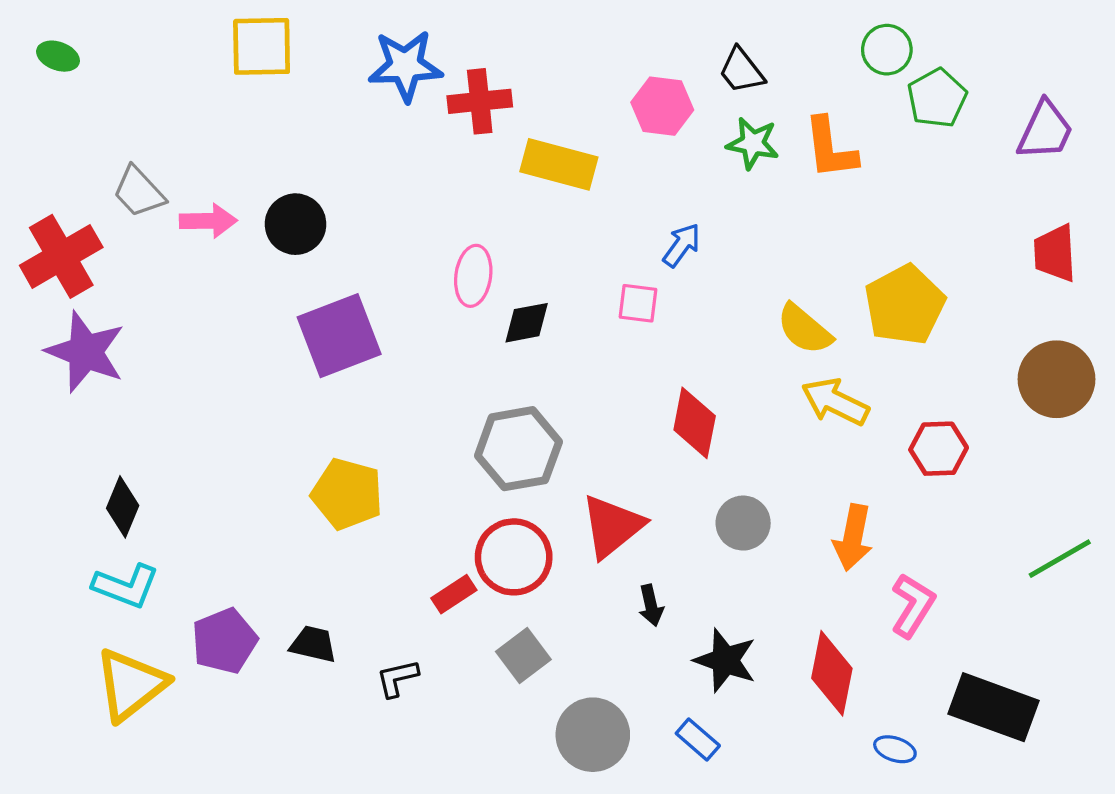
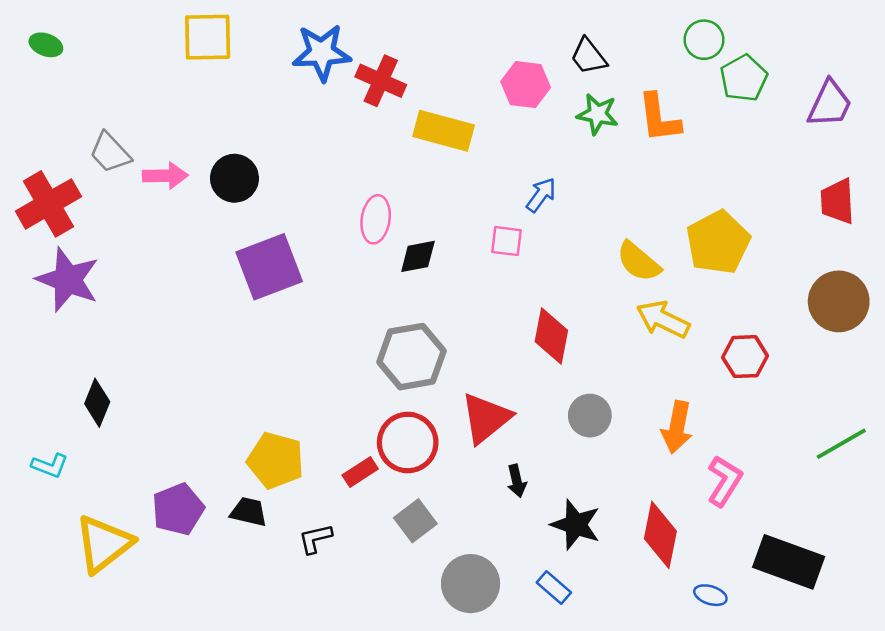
red cross: (480, 101) -> (381, 81), turned 30
yellow pentagon: (347, 494) -> (276, 460), moved
cyan L-shape: (126, 586) -> (50, 466), moved, size x0.7

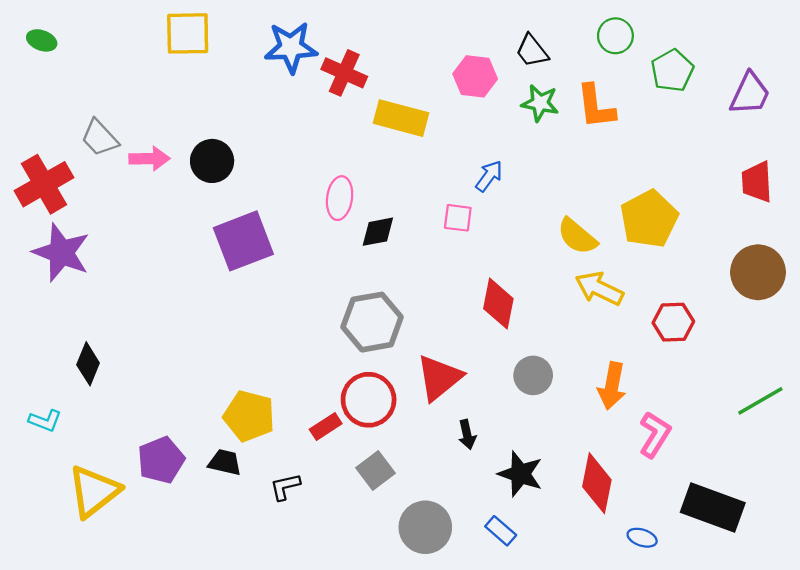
green circle: (704, 40) -> (615, 36), moved

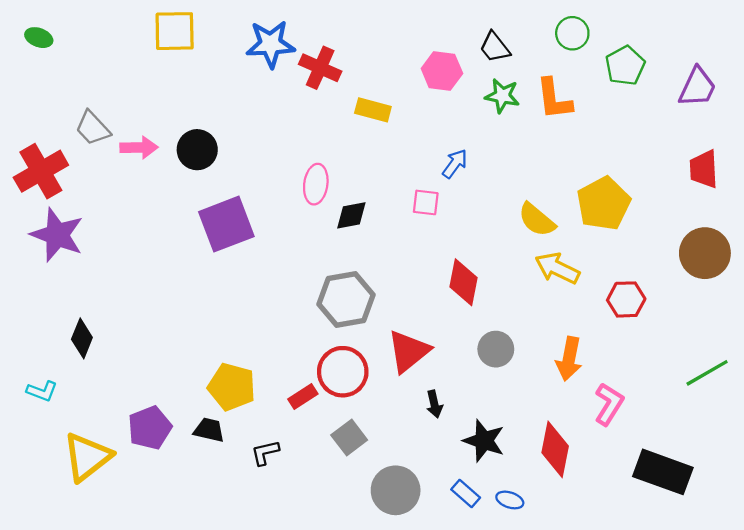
yellow rectangle: (401, 118) -> (373, 110), size x0.7
blue ellipse: (642, 538) -> (510, 500), moved

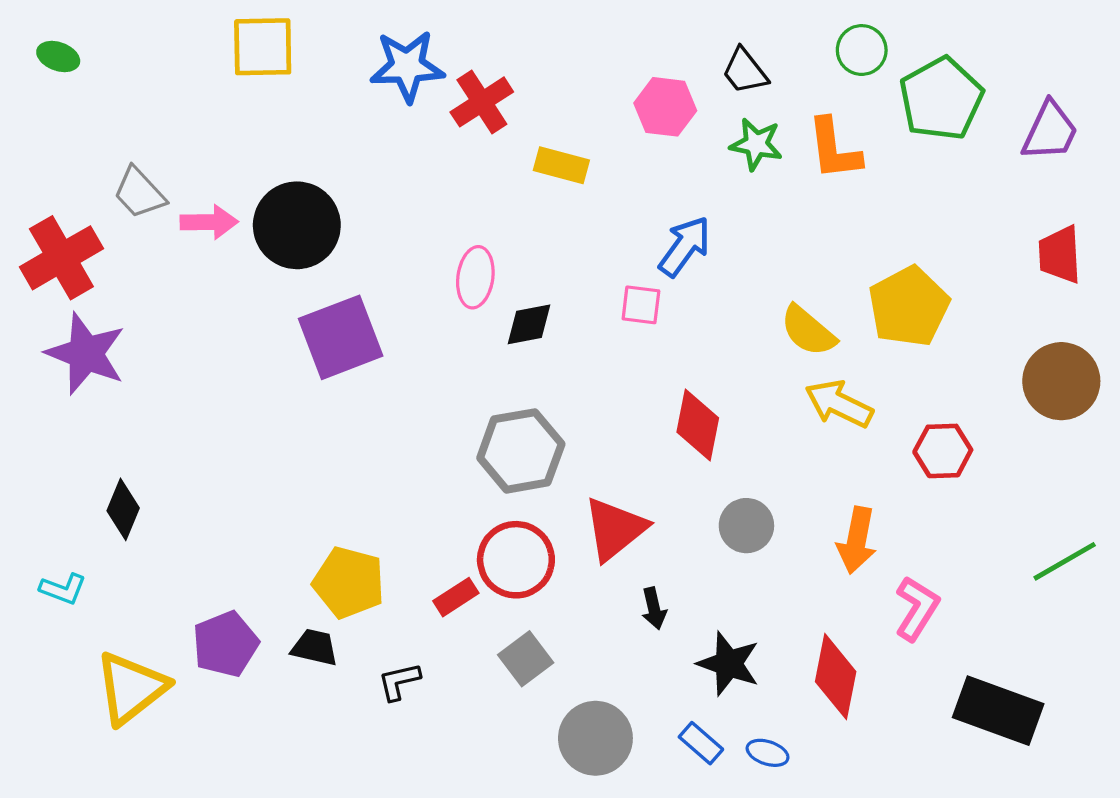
green pentagon: (625, 66) -> (941, 99), size x1.4
red cross: (320, 68) -> (482, 102), turned 33
black circle: (197, 150) -> (297, 225), size x1.4
blue arrow: (455, 164) -> (685, 246), size x1.4

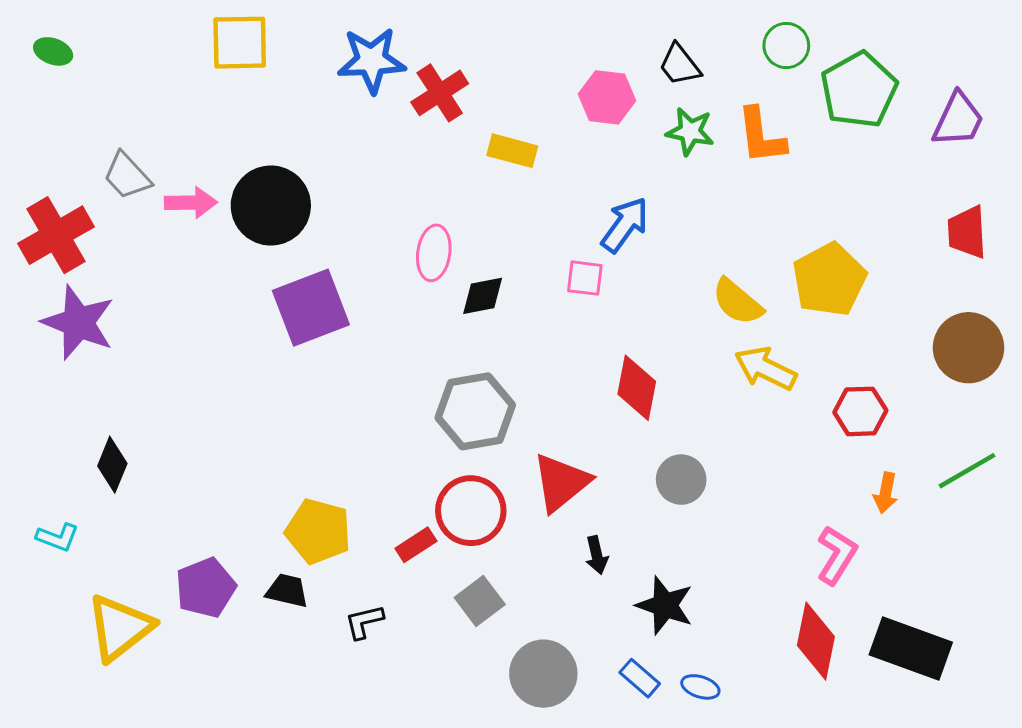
orange arrow: (857, 540) -> (886, 493), moved, size x0.7
green line: (1065, 561) -> (967, 471), moved
red diamond: (836, 677) -> (816, 641), moved

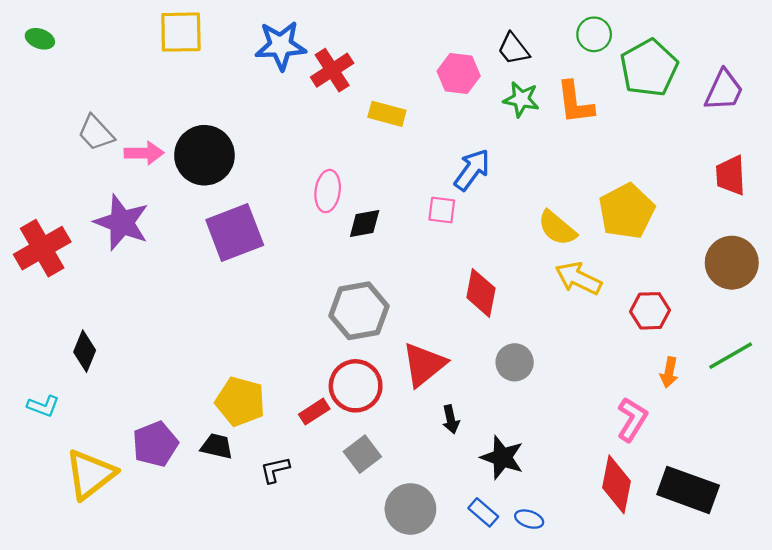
red cross: (56, 235) -> (42, 248), moved
purple star: (78, 323) -> (122, 222), moved

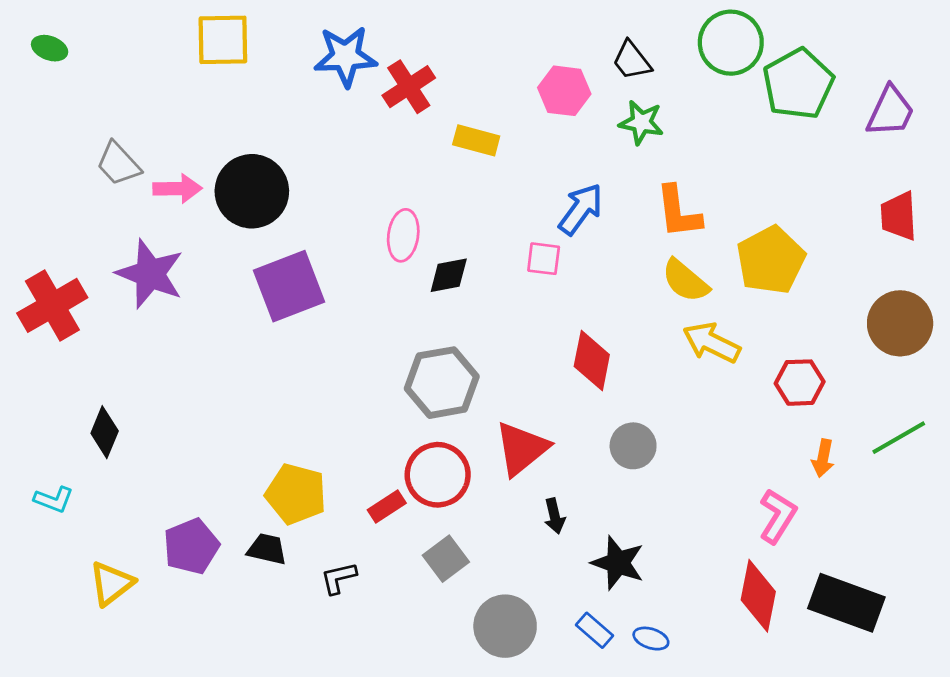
green circle: (594, 34) -> (731, 43), size x1.5
orange L-shape: (575, 103) -> (678, 212), moved
yellow triangle: (90, 474) -> (111, 583), size x0.7

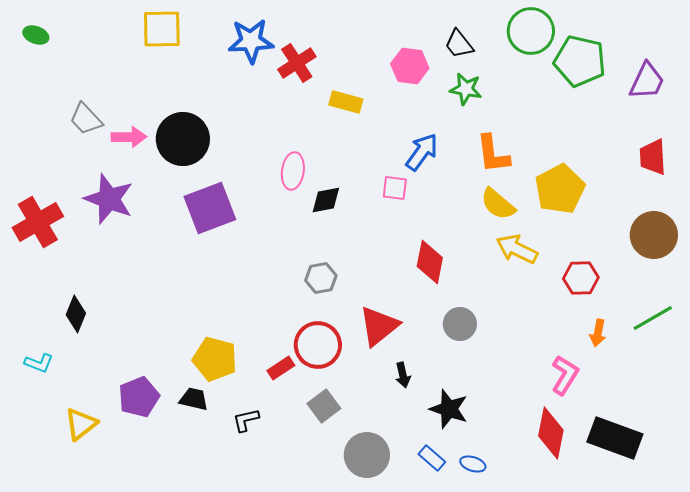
green pentagon: (798, 84) -> (580, 61), turned -30
gray hexagon: (442, 383) -> (321, 278), size x0.6

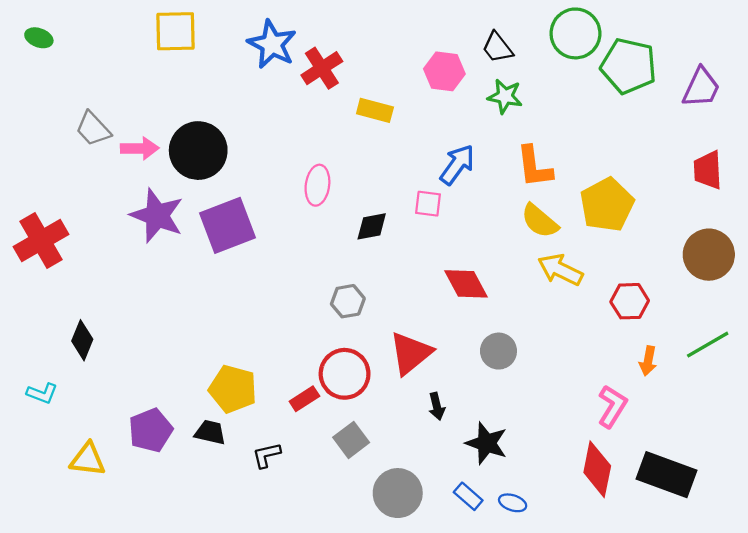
blue star: (251, 41) -> (272, 44), turned 30
purple star: (109, 199) -> (157, 216), moved
black diamond: (326, 200) -> (372, 226), moved
red diamond: (430, 262) -> (466, 284), turned -39
yellow triangle: (81, 424) -> (88, 459), turned 45

